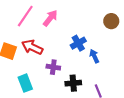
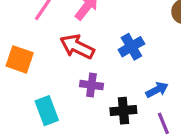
red arrow: (32, 47) -> (77, 47), moved
blue arrow: (94, 56) -> (157, 90), moved, turned 88

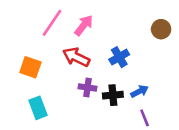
cyan rectangle: (47, 111) -> (38, 108), moved
black cross: (123, 111) -> (113, 95), moved

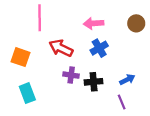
pink line: (52, 23) -> (40, 18), turned -35
pink arrow: (84, 25) -> (94, 23), moved, turned -132
blue arrow: (140, 91) -> (127, 80), moved

